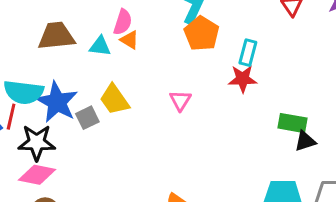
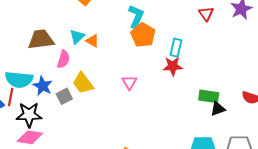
pink semicircle: (123, 22) -> (63, 59), moved
cyan triangle: (100, 46) -> (77, 37), moved, turned -49
blue star: (57, 102) -> (43, 86), size x0.7

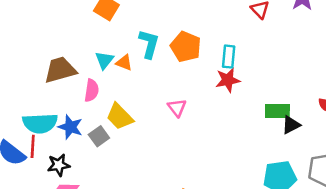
cyan L-shape: (136, 16) -> (149, 44), moved
black star: (29, 115) -> (59, 165), size x0.7

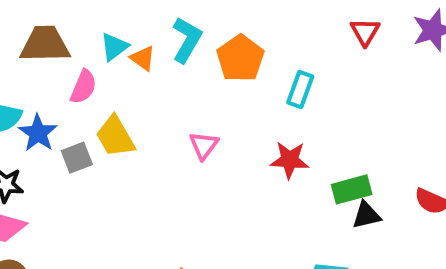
red star: (228, 80) -> (290, 160), moved
green rectangle: (277, 111) -> (352, 189), turned -30

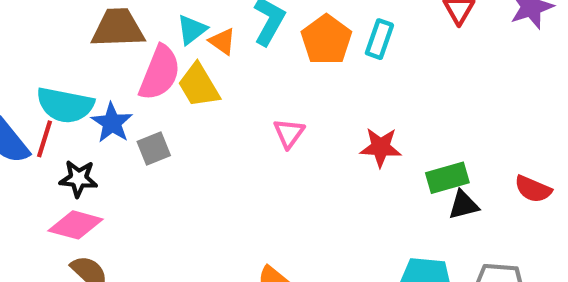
pink semicircle: (83, 87) -> (160, 73), size x1.5
cyan rectangle: (300, 90) -> (379, 39), moved
yellow trapezoid: (115, 136) -> (199, 85), moved

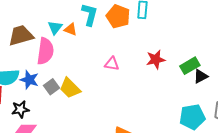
yellow trapezoid: (199, 85) -> (70, 88), moved
pink triangle: (289, 133) -> (112, 64), turned -42

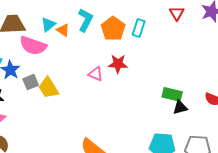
pink semicircle: (45, 51) -> (33, 46), turned 88
red star: (156, 60) -> (118, 64), moved
green rectangle: (190, 66) -> (172, 94), turned 30

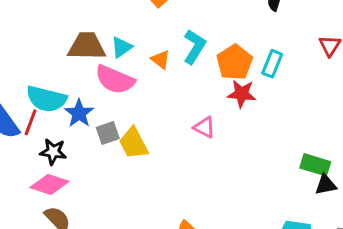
cyan triangle: (48, 25) -> (122, 47), moved
red star: (118, 64) -> (242, 94), moved

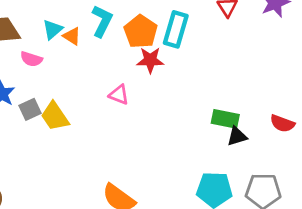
cyan triangle: (122, 47) -> (53, 29), moved
cyan rectangle: (272, 64) -> (176, 29), size x1.4
pink semicircle: (115, 80) -> (31, 59), size x0.6

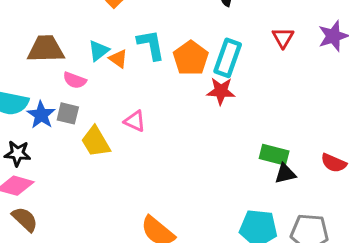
cyan L-shape: (102, 21) -> (151, 45), turned -40
red star: (150, 60) -> (221, 91), moved
pink triangle: (119, 95) -> (135, 121), moved
gray square: (30, 109) -> (68, 113), moved, turned 35

